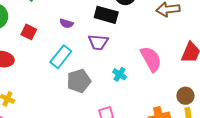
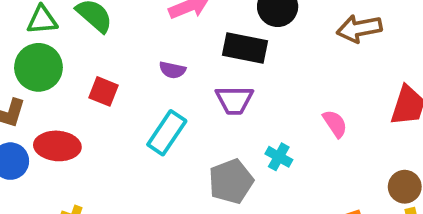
pink semicircle: (151, 59) -> (335, 124), size x0.6
gray pentagon: (79, 81) -> (231, 181), moved

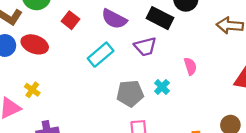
purple semicircle: (172, 70) -> (114, 19), size x1.6
purple trapezoid: (234, 100) -> (145, 47), turned -30
pink semicircle: (335, 124) -> (190, 66), moved

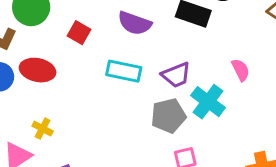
purple trapezoid: (145, 47) -> (176, 75), moved
cyan rectangle: (101, 55) -> (124, 71), turned 60
cyan cross: (162, 87) -> (208, 102), size x1.6

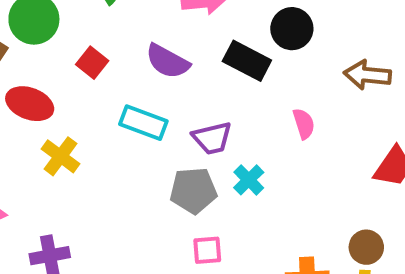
pink semicircle: (241, 70) -> (304, 124), moved
cyan cross: (208, 102) -> (249, 180), size x0.7
yellow cross: (43, 129) -> (60, 156), moved, size x1.4

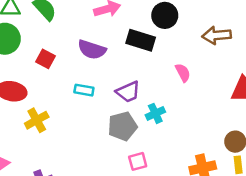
cyan rectangle: (143, 123) -> (84, 90), size x0.7
yellow cross: (60, 156) -> (37, 120), turned 35
cyan cross: (249, 180) -> (155, 113), turned 30

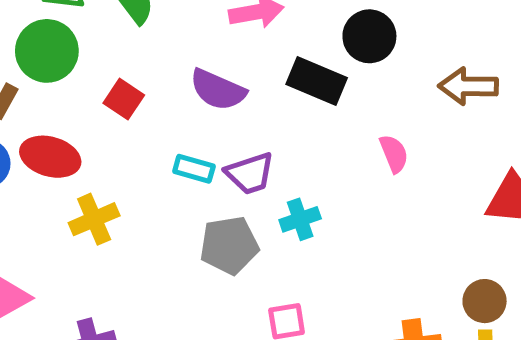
purple trapezoid: (128, 92) -> (250, 173), moved
cyan cross: (155, 113) -> (300, 219), moved
gray pentagon: (122, 126) -> (229, 245), moved

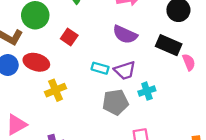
black rectangle: (317, 81) -> (169, 45), moved
purple semicircle: (218, 90) -> (125, 34), moved

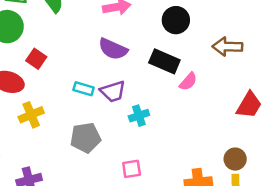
red square: (69, 37) -> (36, 59), moved
pink semicircle: (189, 62) -> (188, 82), turned 63
gray pentagon: (115, 102) -> (86, 138), moved

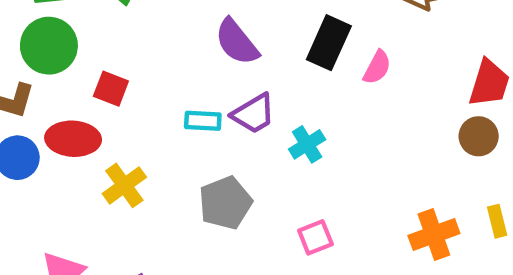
purple semicircle: (113, 49) -> (237, 42), turned 40
black rectangle: (164, 61) -> (329, 43), turned -76
brown circle: (235, 159) -> (479, 136), moved

